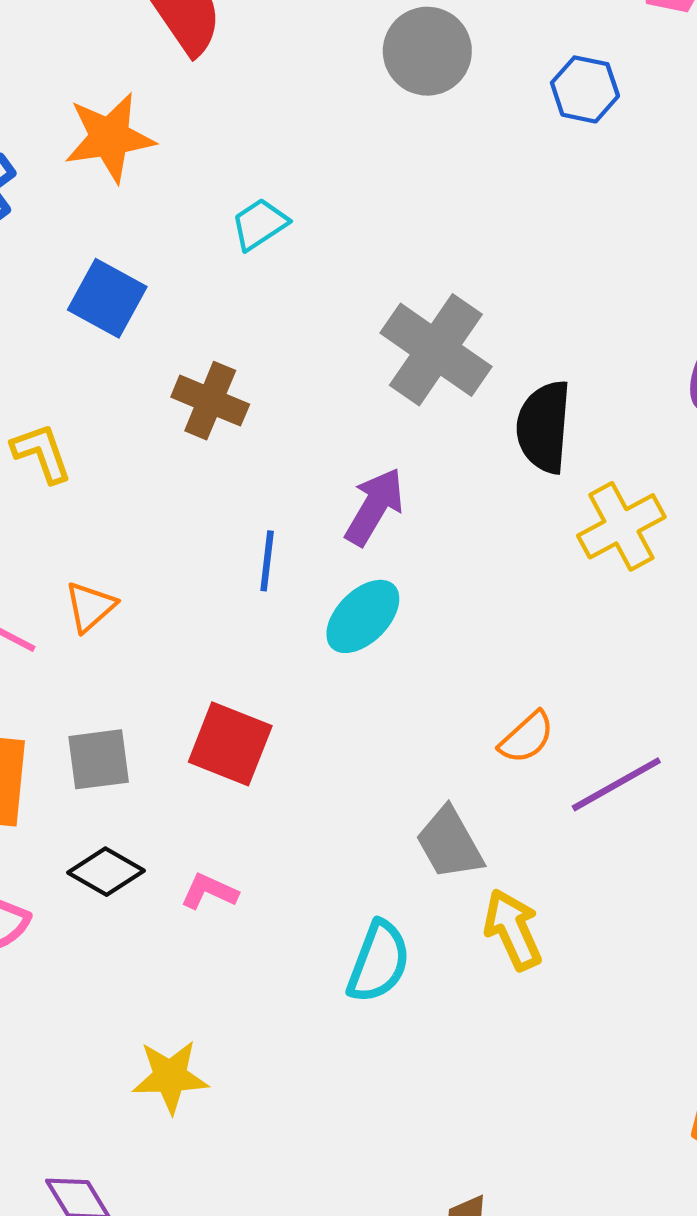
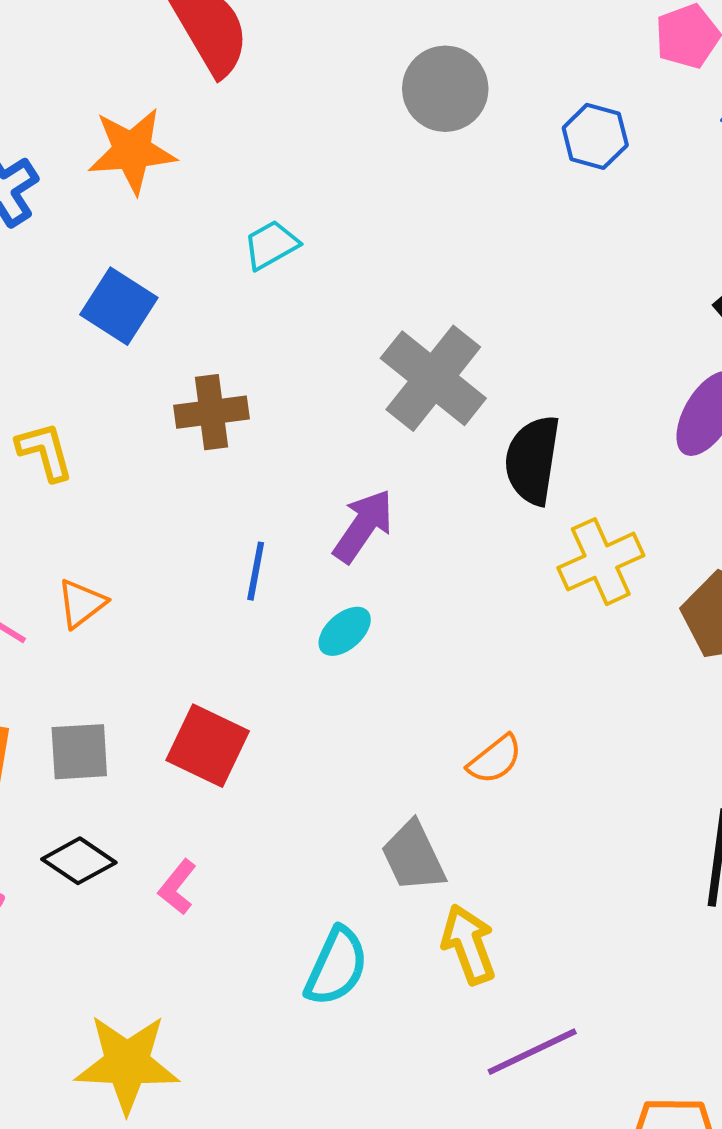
brown cross: (210, 401) -> (212, 412), turned -34
cyan ellipse: (363, 616) -> (345, 631), size x0.7
purple line: (616, 784) -> (532, 1052), moved
pink L-shape: (209, 891) -> (177, 887), turned -80
yellow star: (170, 1077) -> (127, 1063), size x1.4

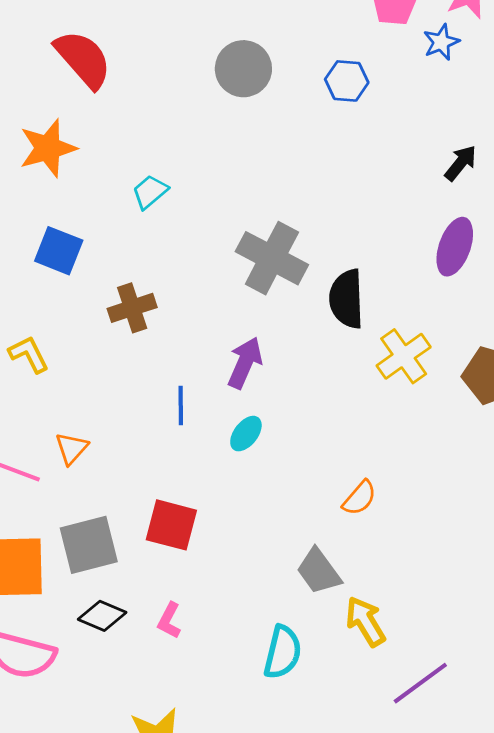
gray square: (79, 752) -> (89, 545), size x1.4

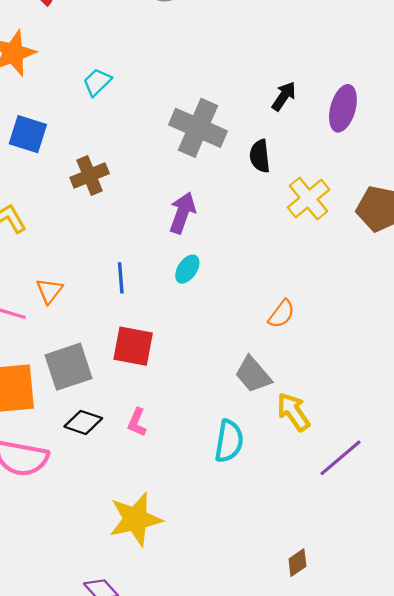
black arrow: (461, 163) -> (284, 96), moved
black semicircle: (347, 299) -> (260, 156), size x0.7
blue line: (181, 406) -> (121, 278), moved

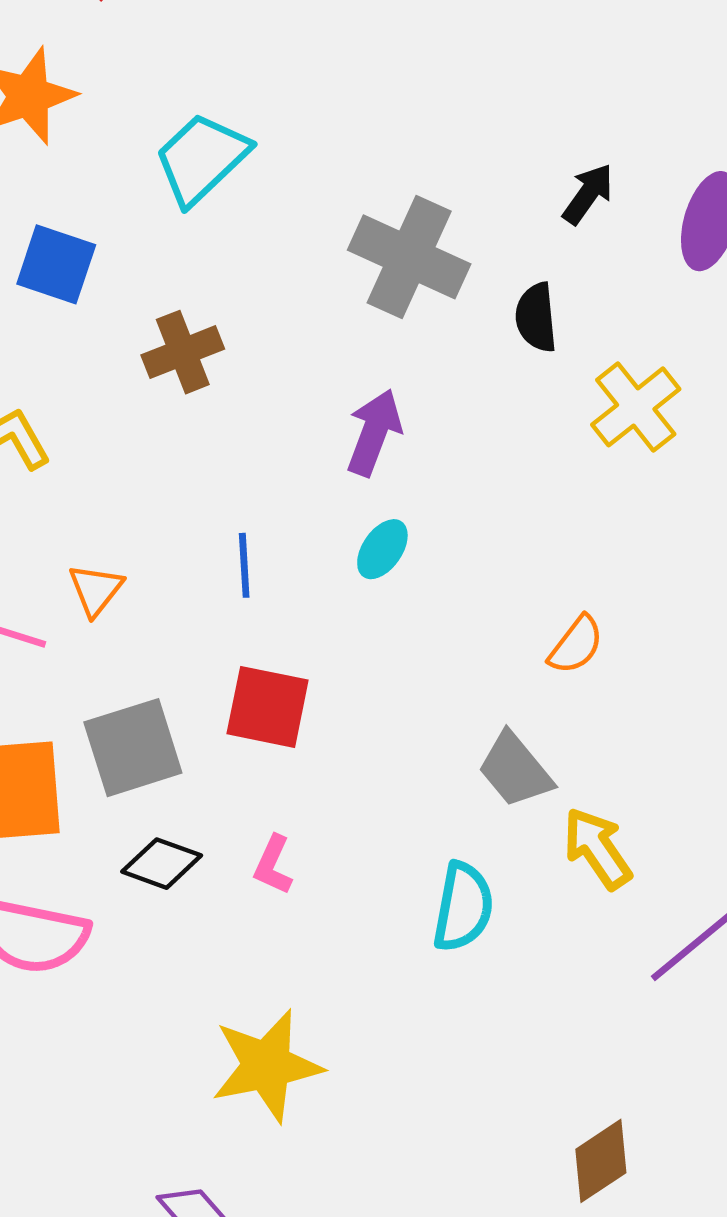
cyan trapezoid: (97, 82) -> (202, 159), size x1.6
brown diamond: (297, 563) -> (601, 1161), size x1.4

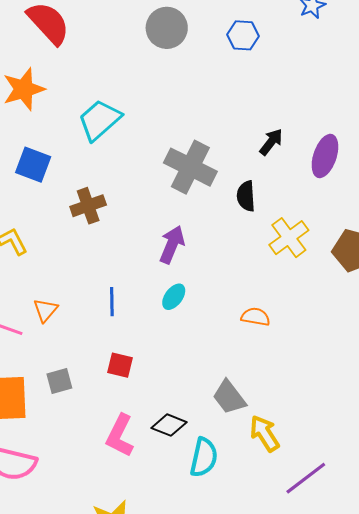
orange semicircle: (576, 645) -> (255, 317), moved, turned -120
red square: (268, 707) -> (120, 365), size x0.7
gray square: (133, 748) -> (59, 381), size x0.6
black diamond: (162, 864) -> (169, 425), moved
pink L-shape: (273, 865) -> (120, 436), size x1.6

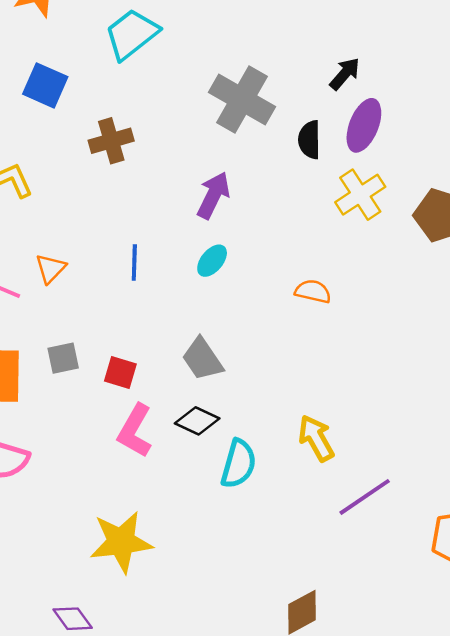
purple ellipse: (325, 156) -> (364, 125), moved
red square: (120, 365) -> (120, 372), moved
gray trapezoid: (229, 397) -> (202, 359), moved

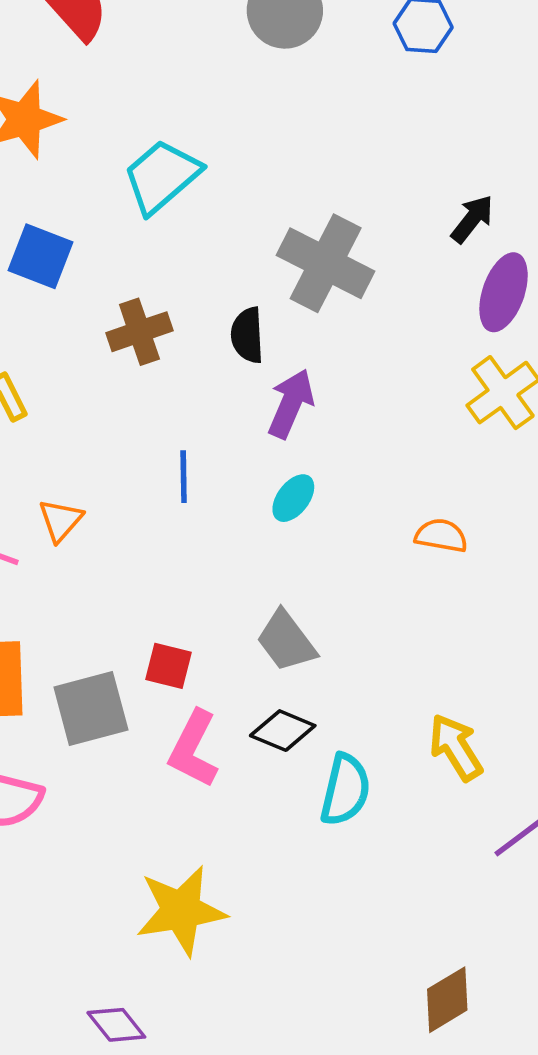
black semicircle: (309, 140) -> (247, 335), moved
blue line: (134, 262) -> (184, 477), moved
gray square: (63, 358) -> (91, 709), moved, size x1.6

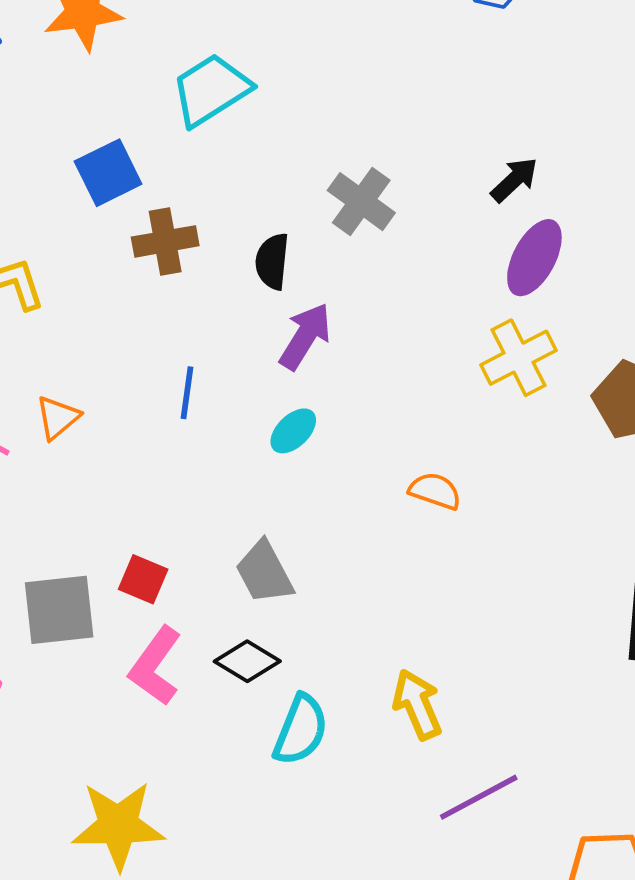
blue square: (41, 256) -> (108, 173), moved, turned 34
gray cross: (326, 263) -> (361, 202), size x0.7

